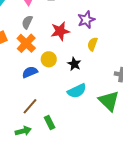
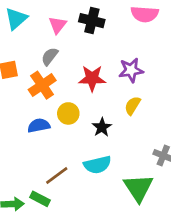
brown line: (30, 106) -> (57, 175), moved
green rectangle: (50, 122) -> (40, 199), moved, turned -48

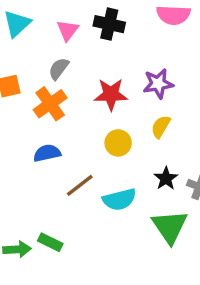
yellow circle: (68, 113) -> (118, 143), moved
black star: (102, 127) -> (166, 178), moved
brown line: (57, 175) -> (80, 185), moved

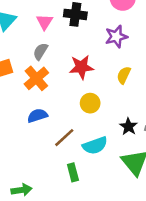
purple star: (158, 84) -> (116, 37), moved
yellow semicircle: (161, 127) -> (124, 75), moved
green rectangle: (50, 242) -> (73, 172), moved, turned 54

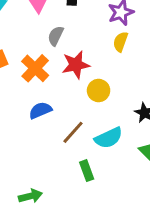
gray semicircle: (40, 51) -> (56, 36), moved
red star: (81, 67) -> (76, 65), moved
yellow semicircle: (124, 75) -> (121, 42), moved

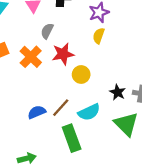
blue semicircle: (40, 110) -> (37, 112), moved
green rectangle: (87, 171) -> (72, 138), size x1.6

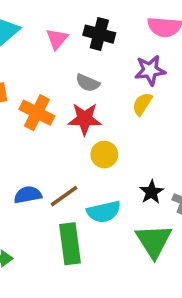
gray semicircle: (47, 31) -> (88, 83), moved, turned -105
orange cross: (31, 57) -> (37, 113), turned -30

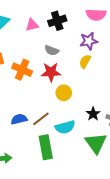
black cross: (99, 34) -> (57, 21), turned -30
pink triangle: (57, 39) -> (32, 25), turned 40

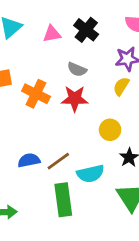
black cross: (57, 21) -> (86, 30), turned -36
yellow circle: (64, 93) -> (110, 130), moved

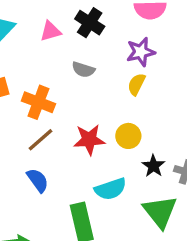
red star: (75, 99) -> (89, 140), moved
blue semicircle: (29, 160) -> (38, 180), turned 70
brown line: (58, 161) -> (41, 140), moved

